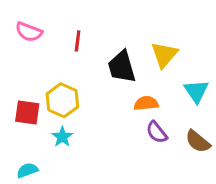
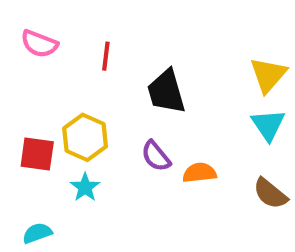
yellow triangle: (164, 55) -> (268, 75), moved
orange semicircle: (146, 103) -> (200, 173), moved
purple semicircle: (157, 132) -> (156, 156), moved

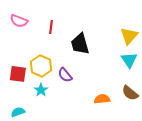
purple semicircle: (156, 156) -> (65, 75), moved
orange semicircle: (200, 173) -> (102, 99), moved

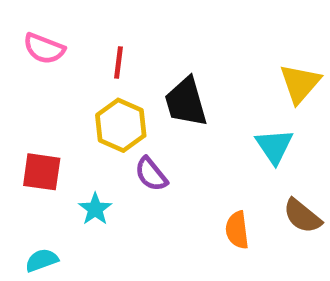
cyan triangle: (129, 60) -> (274, 146), moved
yellow hexagon: (41, 66) -> (121, 125), moved
orange semicircle: (102, 99) -> (237, 230), turned -91

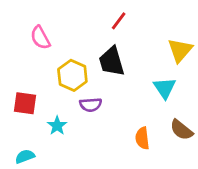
pink semicircle: (44, 48) -> (40, 38), moved, turned 40
red line: (118, 62) -> (119, 21), moved, turned 30
purple semicircle: (151, 174) -> (91, 105), turned -55

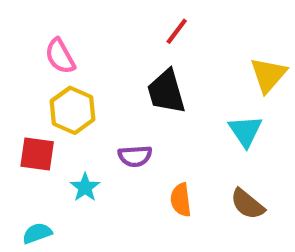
yellow hexagon: (72, 75) -> (73, 110), moved
brown semicircle: (181, 130) -> (247, 204), moved
orange semicircle: (142, 138) -> (181, 200), moved

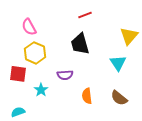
red line: (177, 31) -> (85, 15), turned 32

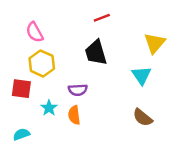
orange semicircle: (87, 96) -> (74, 115), moved

